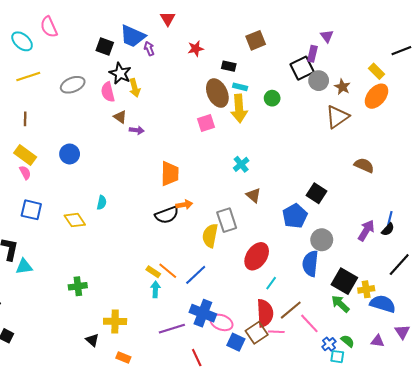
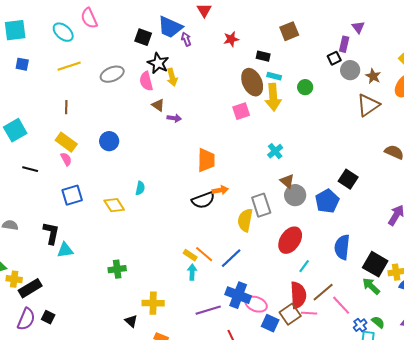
black square: (302, 68) -> (334, 58), size x0.6
blue square: (31, 210) -> (72, 195), turned -30
gray circle: (322, 240) -> (295, 195), moved

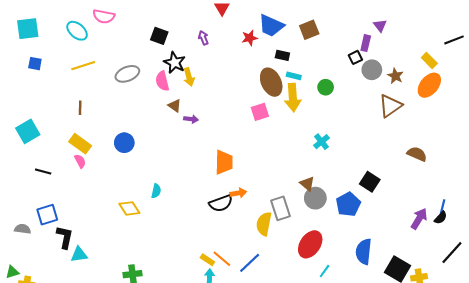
pink semicircle: (89, 18) -> (104, 16), turned -55
blue trapezoid: (170, 27) -> (271, 26), moved
cyan cross: (275, 151) -> (321, 142), moved
blue square: (72, 195) -> (47, 215), moved

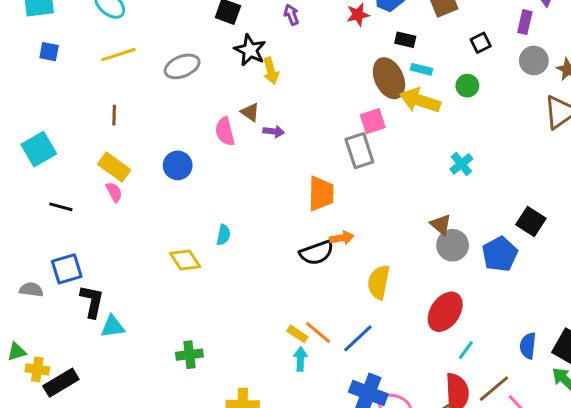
black square: (355, 57) -> (481, 43), moved
pink semicircle: (162, 81) -> (225, 131), moved
yellow arrow: (293, 97) -> (420, 100), turned 112
gray rectangle: (280, 208) -> (359, 151), moved
blue semicircle: (364, 252) -> (528, 346), moved, size x0.7

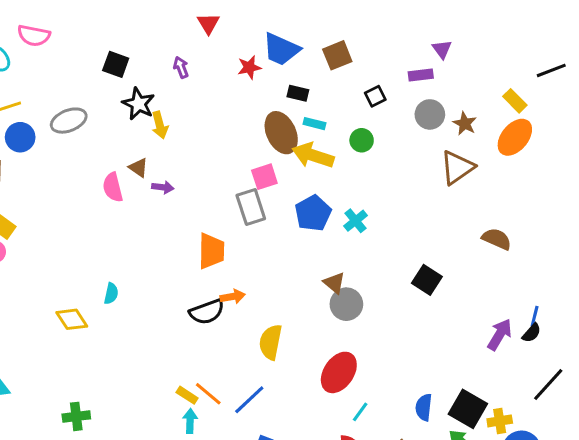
purple rectangle: (525, 22) -> (421, 75), turned 70
blue circle: (178, 165) -> (20, 137), moved
blue pentagon: (500, 254) -> (313, 213), moved

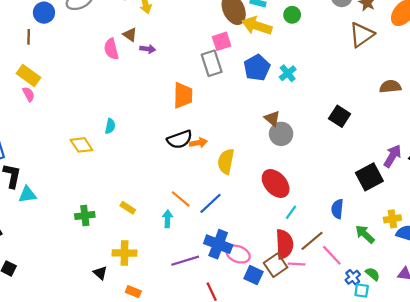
brown semicircle: (497, 239) -> (390, 86), turned -30
orange arrow: (233, 297) -> (198, 143), moved
red ellipse: (339, 372) -> (276, 184), turned -76
yellow rectangle: (187, 395) -> (128, 208), moved
black square: (468, 409) -> (369, 177), moved, turned 32

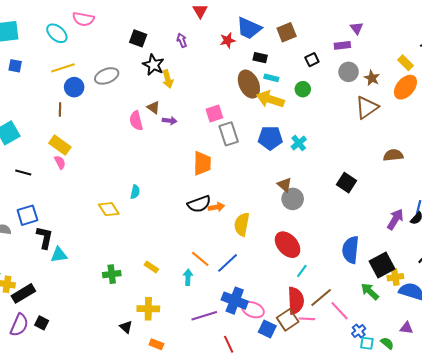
pink square: (222, 41) -> (214, 114), moved
blue pentagon: (257, 68) -> (270, 138), turned 30
black square: (369, 177) -> (382, 265), moved
blue semicircle: (337, 209) -> (351, 250), moved, size x1.5
green semicircle: (373, 274) -> (387, 343), moved

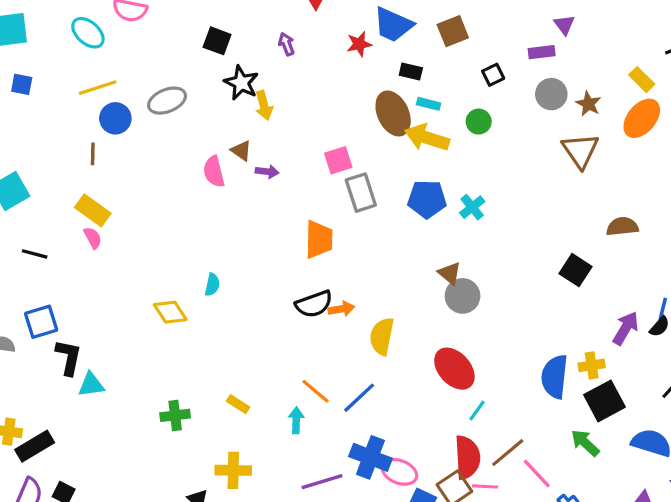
brown triangle: (367, 107) -> (580, 151), turned -30
black square: (347, 183) -> (576, 270), moved
yellow cross: (395, 277) -> (592, 365), moved

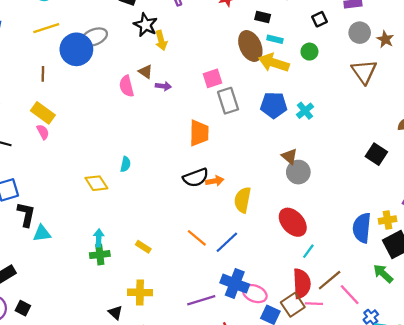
blue circle: (115, 118) -> (76, 49), moved, size x1.5
brown triangle: (580, 151) -> (364, 72), moved
cyan arrow: (296, 420) -> (99, 238), moved

